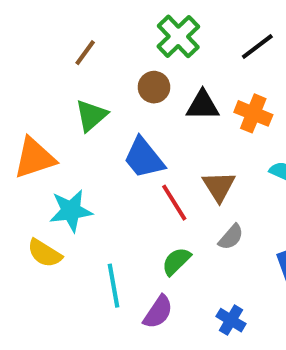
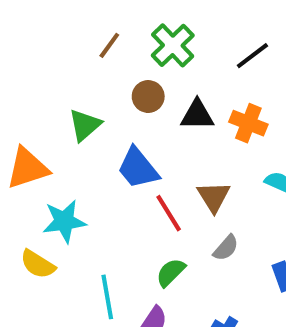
brown line: (85, 53) -> (109, 45), moved

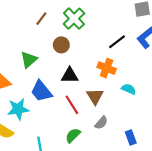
black line: (252, 56) -> (117, 42), moved
black triangle: (197, 115) -> (70, 75), moved
orange cross: (248, 123) -> (107, 68), moved
blue trapezoid: (138, 168) -> (41, 91), moved

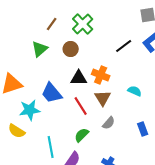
green triangle: (29, 60) -> (40, 49), moved
orange cross: (107, 68) -> (101, 75), moved
blue rectangle: (131, 137) -> (143, 129), moved

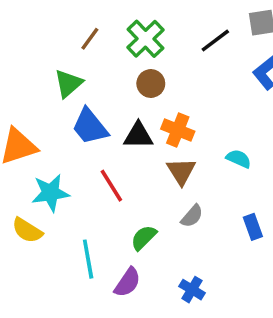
black line: (124, 46) -> (215, 41), moved
brown circle: (71, 49) -> (151, 84), moved
blue trapezoid: (52, 93) -> (90, 127), moved
red line: (81, 106) -> (111, 186), moved

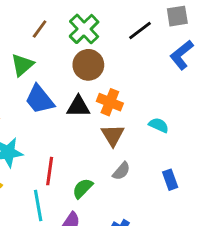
brown circle: (151, 84) -> (88, 65), size x1.4
red line: (111, 186) -> (50, 171), moved, turned 40

